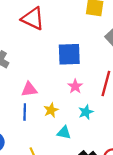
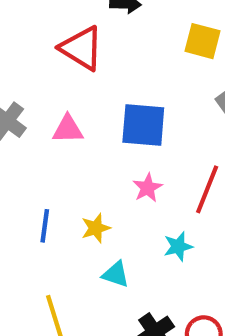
pink triangle: (29, 89) -> (68, 129), moved
cyan star: (86, 112) -> (178, 246), moved

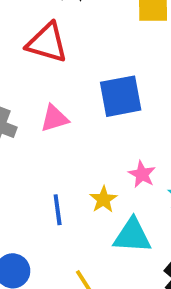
pink star: (148, 188) -> (142, 174), moved
cyan triangle: (116, 274) -> (132, 236), size x1.5

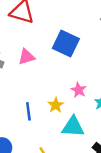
blue square: (121, 96) -> (66, 44), turned 36

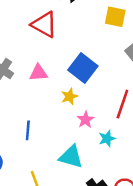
yellow star: (56, 105) -> (69, 96), moved

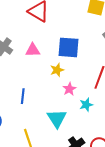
blue square: (83, 68) -> (69, 47), turned -35
cyan triangle: (71, 157) -> (57, 118), turned 40

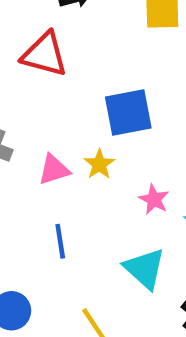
pink triangle: (33, 50) -> (54, 170), moved
yellow star: (57, 70) -> (99, 164), moved

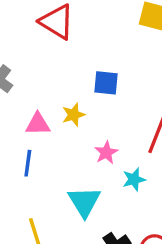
blue square: (128, 112) -> (106, 83), size x0.7
pink triangle: (54, 170) -> (38, 124), moved

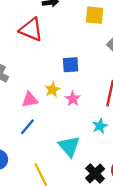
pink star: (106, 153) -> (73, 99), moved
blue line: (28, 163) -> (27, 127), turned 42

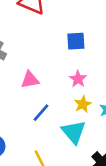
yellow star: (52, 90) -> (83, 104), moved
blue line: (27, 127) -> (41, 113), moved

